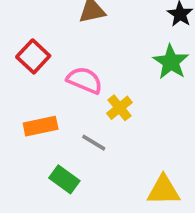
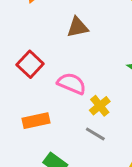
gray line: (94, 143) -> (95, 134), moved

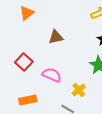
yellow cross: (100, 106) -> (79, 90), moved

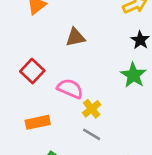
yellow cross: (79, 90) -> (92, 109), moved

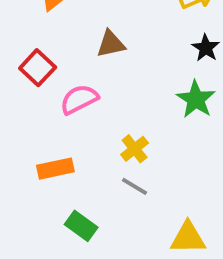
red square: (32, 71) -> (38, 68), moved
pink semicircle: (70, 89) -> (79, 99), moved, turned -50

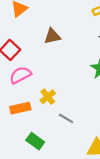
pink semicircle: (79, 99) -> (20, 75), moved
yellow cross: (135, 149) -> (48, 97), moved

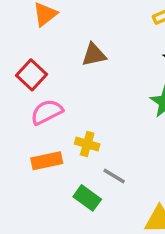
yellow cross: (48, 97) -> (87, 144), turned -35
green rectangle: (35, 141) -> (87, 198), moved

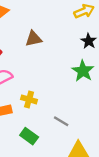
gray line: (114, 176) -> (61, 121), moved

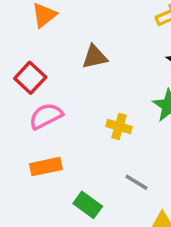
yellow cross: (29, 99) -> (119, 127), moved

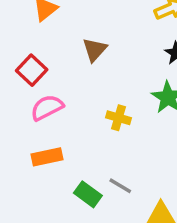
brown triangle: (95, 57) -> (95, 50), turned -36
gray line: (136, 182) -> (120, 186), moved

